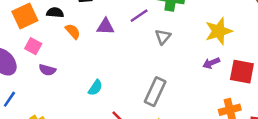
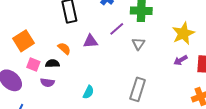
black semicircle: (55, 13) -> (52, 64), moved

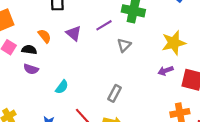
purple triangle: (90, 41) -> (74, 33), turned 35
purple semicircle: (47, 83) -> (31, 69), moved
gray rectangle: (138, 89) -> (115, 93), size x0.7

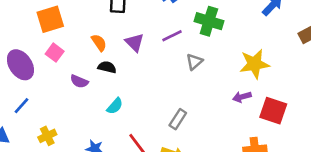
black semicircle: (29, 50) -> (107, 67), moved

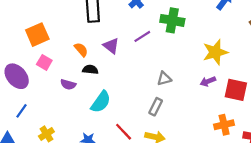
gray triangle: (194, 62) -> (164, 79), moved, turned 32
cyan semicircle: (115, 106) -> (101, 102), size x1.5

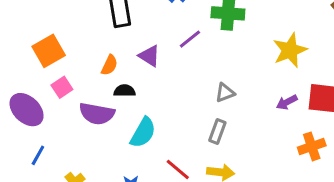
orange semicircle: (81, 50) -> (109, 65), turned 72
pink square: (44, 62) -> (62, 87), turned 32
purple arrow: (208, 81) -> (287, 102), moved
purple semicircle: (68, 84) -> (97, 114), size x1.6

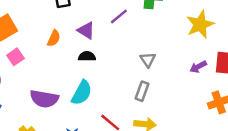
black semicircle: (125, 91) -> (87, 56), moved
gray triangle: (225, 93) -> (148, 60), turned -42
purple semicircle: (97, 114) -> (44, 99), moved

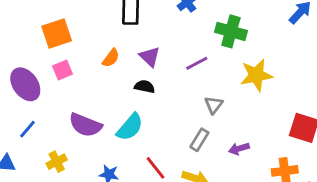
purple line: (119, 16) -> (197, 63), moved
yellow star: (200, 25) -> (256, 75), moved
purple arrow: (198, 67) -> (239, 149), moved

